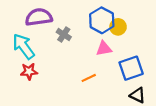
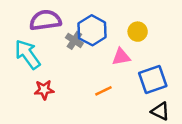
blue hexagon: (102, 20) -> (92, 30), moved
red star: (29, 71) -> (44, 90), moved

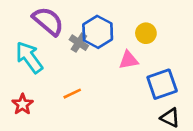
purple semicircle: (45, 20) -> (48, 21), turned 48
red star: (44, 90) -> (23, 104), moved, turned -30
orange line: (103, 91) -> (72, 94), moved

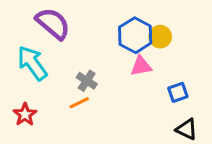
blue hexagon: (98, 32) -> (135, 35), moved
gray cross: (79, 43) -> (87, 81), moved
blue square: (162, 84) -> (178, 92), size x0.6

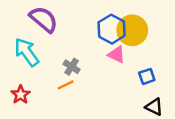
yellow circle: (160, 37) -> (132, 30), size x1.6
pink triangle: (141, 66) -> (116, 55), turned 36

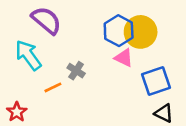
blue square: (147, 76) -> (156, 81), size x1.6
orange line: (65, 85) -> (53, 87), moved
red star: (21, 95) -> (17, 112), moved

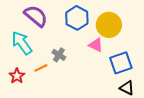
blue hexagon: (119, 31) -> (77, 18), moved
red star: (17, 112) -> (17, 76), moved

